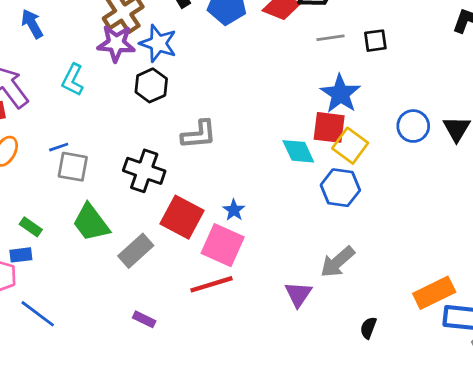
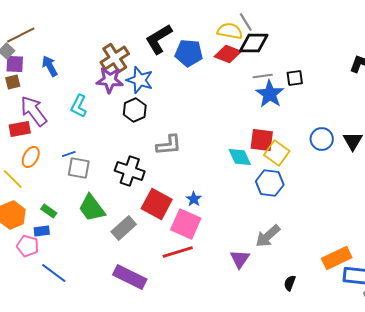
blue star: (340, 94) -> (270, 94), moved
purple rectangle: (144, 319) -> (130, 277), size x2.0

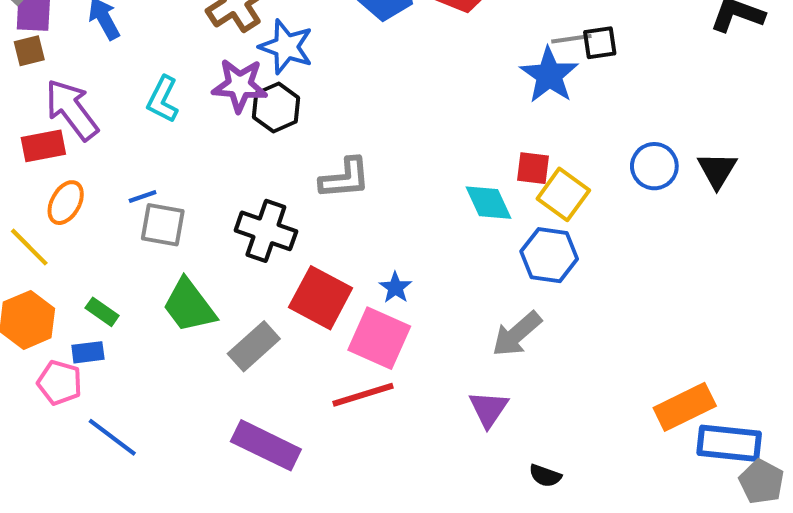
gray line: (263, 76) -> (571, 39), moved
purple star: (110, 80) -> (240, 85), moved
red square: (262, 140) -> (533, 168), size x0.7
gray arrow: (268, 236) -> (517, 334), moved
black semicircle: (290, 283) -> (545, 476), moved, turned -91

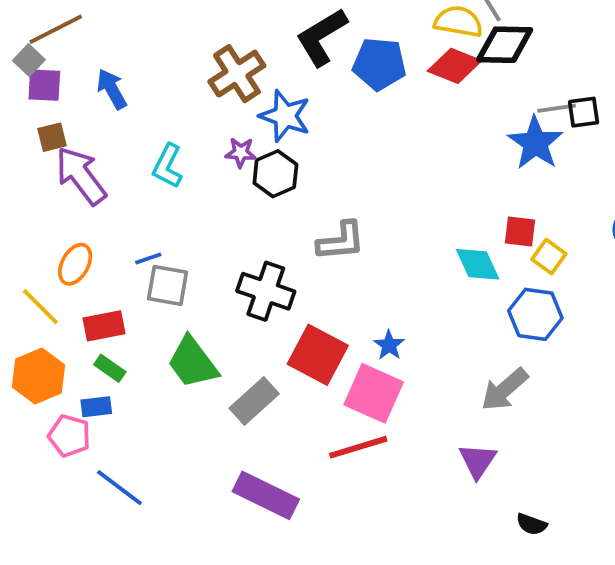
brown square: (29, 51) -> (52, 137), moved
purple star: (240, 85) -> (241, 153), size x0.6
red rectangle: (43, 146) -> (104, 326), moved
yellow square: (563, 194) -> (549, 257), size x0.7

